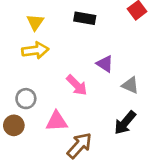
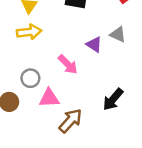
gray triangle: (130, 85) -> (118, 34), moved
gray circle: (26, 99) -> (30, 78), moved

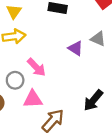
pink arrow: (68, 64) -> (36, 67), moved

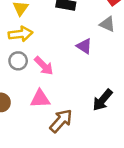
gray triangle: (98, 39) -> (107, 24), moved
gray circle: (15, 80) -> (18, 61), moved

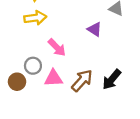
gray circle: (18, 61) -> (33, 66), moved
brown arrow: (61, 121) -> (82, 81), moved

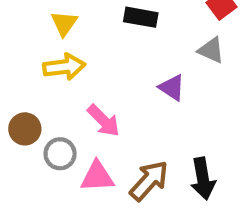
black arrow: (112, 79) -> (203, 179), turned -50
brown circle: (17, 82) -> (25, 129), moved

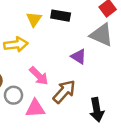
yellow triangle: (64, 23) -> (34, 19), moved
gray triangle: (211, 50) -> (102, 35), size x1.5
brown arrow: (149, 181) -> (64, 92), moved

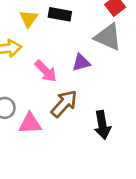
purple triangle: (79, 57) -> (81, 63), turned -49
pink arrow: (39, 76) -> (46, 71), moved

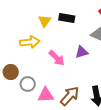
brown arrow: (64, 104) -> (70, 96), moved

